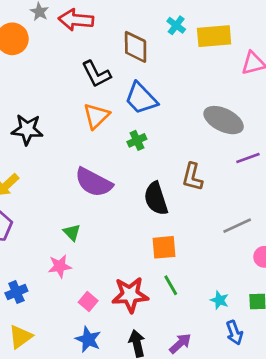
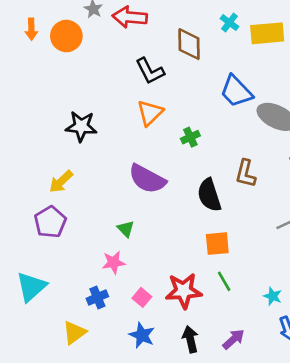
blue trapezoid: (141, 98) -> (236, 91), moved
blue cross: (16, 292) -> (97, 297), moved

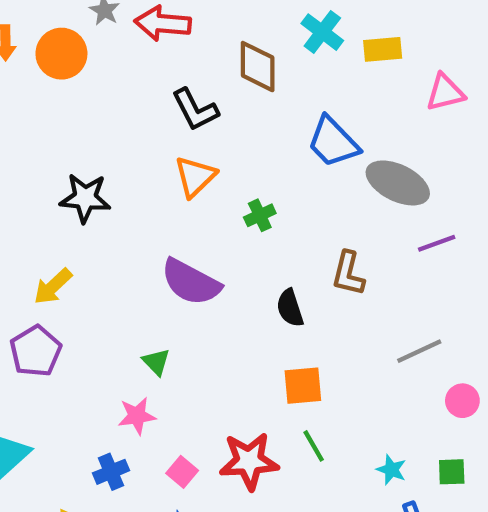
cyan cross: (229, 23) -> (322, 32), size x1.4
yellow rectangle: (267, 33) -> (383, 49), size x0.7
black semicircle: (209, 195) -> (290, 308), size x0.7

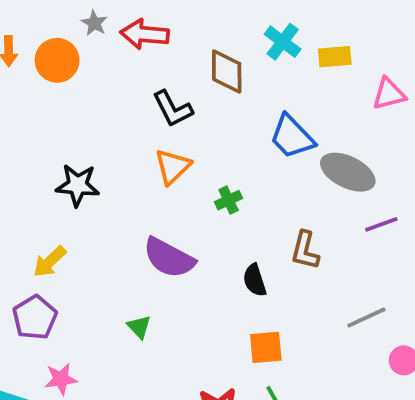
pink star: (137, 416) -> (61, 379), moved

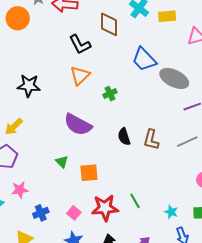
brown L-shape: (305, 250) -> (151, 140), moved
gray line: (366, 318) -> (187, 142), moved
orange square: (266, 347) -> (89, 173), moved

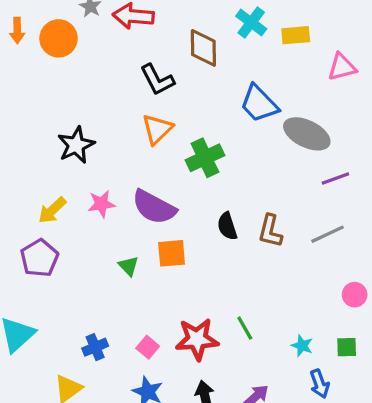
black star: (29, 85) -> (76, 145), turned -30
green cross: (110, 94) -> (205, 158), size x1.6
orange square: (89, 173) -> (172, 253), moved
pink star: (20, 190) -> (102, 204), moved

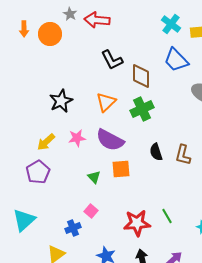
brown diamond: (203, 48) -> (141, 76), moved
blue trapezoid: (259, 104) -> (176, 60), moved
orange triangle: (157, 129) -> (106, 102), moved
pink square: (148, 347) -> (91, 211), moved

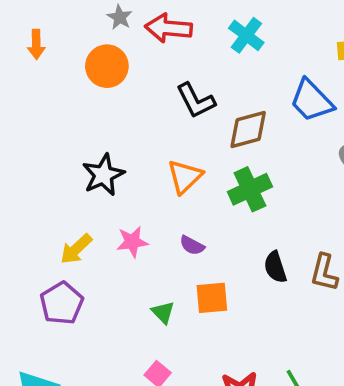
cyan cross: (171, 24) -> (246, 35), moved
orange circle: (50, 34) -> (107, 66), moved
brown diamond: (141, 76) -> (248, 130), turned 75
purple semicircle: (110, 140) -> (192, 245), size x0.5

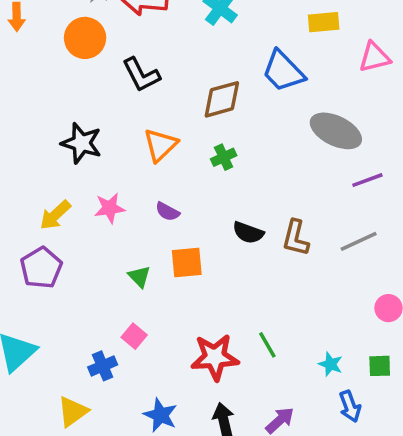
black L-shape: (196, 101) -> (141, 75), moved
black star: (103, 175) -> (82, 143), turned -30
green cross: (250, 189) -> (224, 157), size x0.6
black semicircle: (275, 267) -> (248, 233), turned -52

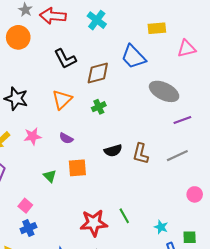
black L-shape: (141, 75) -> (65, 59), moved
black semicircle: (248, 233) -> (113, 151), turned -36
pink square: (134, 336) -> (25, 206), moved
green square: (380, 366) -> (190, 237), moved

